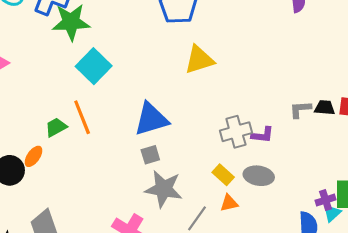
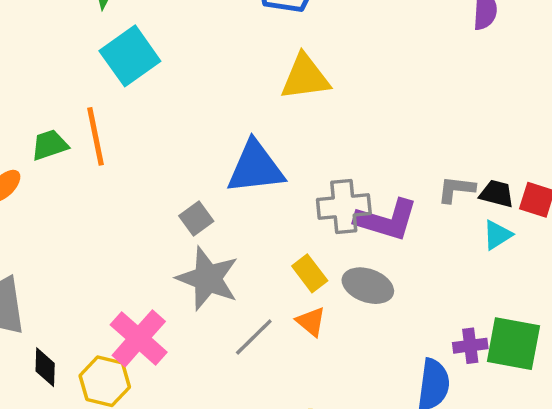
blue triangle: (151, 119) -> (255, 167), moved
purple L-shape: (263, 135) -> (386, 220), size x1.6
gray square: (150, 155) -> (196, 219), turned -30
orange triangle: (229, 203) -> (311, 322), turned 42
cyan triangle: (332, 213) -> (497, 235), moved

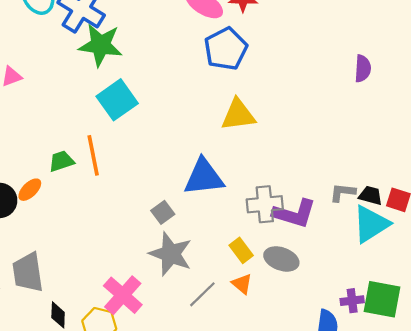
cyan triangle: (497, 235) -> (371, 224), size x1.8

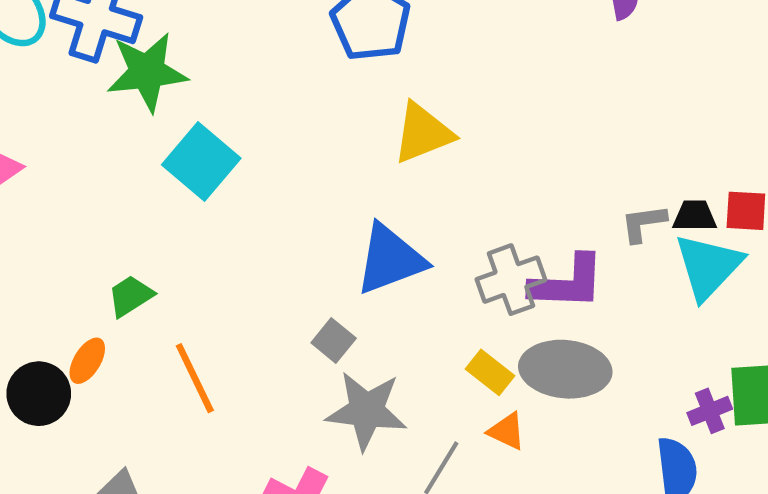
orange line: (93, 155) -> (195, 378), moved
gray ellipse: (281, 259) -> (565, 369), size x1.4

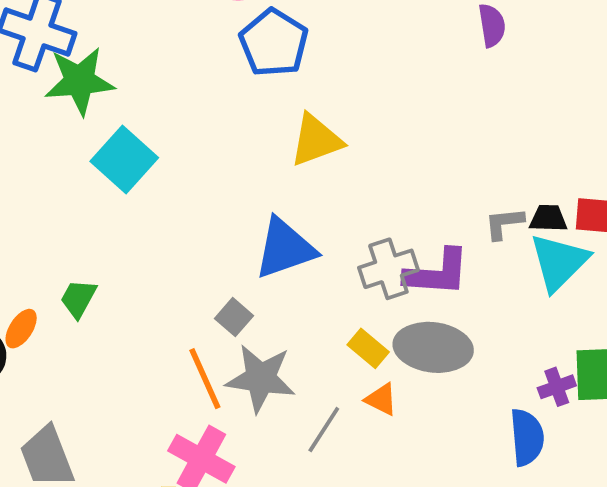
green trapezoid: (130, 296) -> (78, 298), moved, turned -30
orange line: (195, 378) -> (205, 379), moved

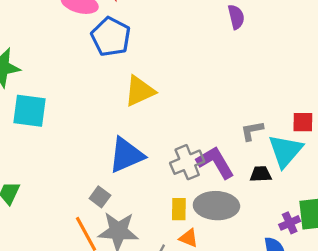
cyan square: (124, 160) -> (30, 111), turned -30
black trapezoid: (548, 218) -> (261, 174), moved
purple L-shape: (437, 273) -> (215, 162), turned -120
yellow rectangle: (368, 348) -> (179, 209), turned 55

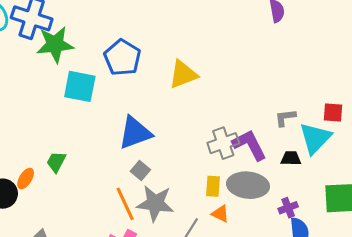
blue pentagon: (111, 37) -> (122, 58), moved
blue triangle: (126, 155) -> (135, 133), moved
purple cross: (290, 223) -> (288, 208), moved

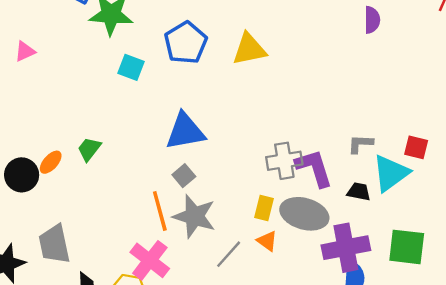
yellow triangle: (183, 74) -> (249, 49), moved
cyan square: (80, 86) -> (131, 67), size x0.7
purple cross: (288, 208) -> (346, 248), size x2.0

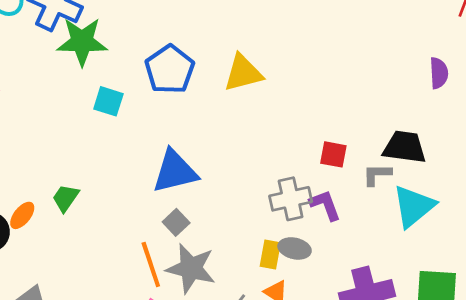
purple semicircle: (372, 20) -> (439, 73), moved
red square: (416, 147) -> (333, 154), moved
purple L-shape: (314, 168) -> (325, 205), size x0.7
black trapezoid: (359, 192) -> (405, 147), moved, size x1.6
gray ellipse: (304, 214) -> (295, 248), moved, size x0.6

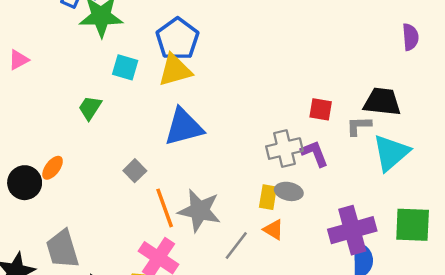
yellow triangle: (243, 73) -> (175, 70), moved
green trapezoid: (66, 198) -> (90, 108), moved
gray square: (176, 222) -> (135, 171), moved

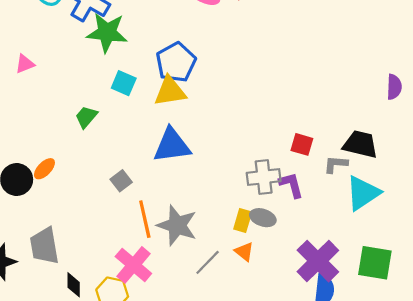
purple cross: (352, 230) -> (318, 261), turned -36

